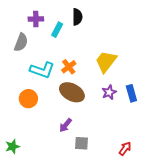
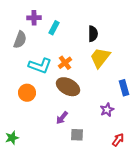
black semicircle: (77, 17) -> (93, 34), moved
purple star: (109, 92) -> (107, 110), moved

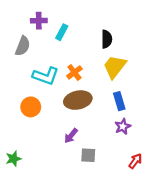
brown ellipse: (68, 87) -> (78, 100), turned -40
blue rectangle: (124, 88) -> (119, 101), moved

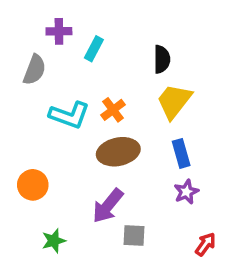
orange circle: (31, 107) -> (33, 185), moved
purple arrow: (71, 136) -> (108, 206), size x1.5
green star: (13, 159) -> (54, 241), moved

